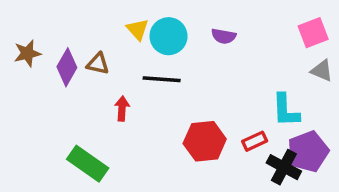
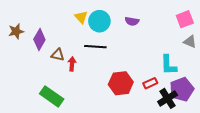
brown triangle: (98, 64) -> (58, 55), moved
black cross: (284, 167) -> (168, 98), turned 30

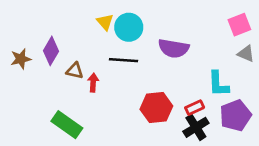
purple semicircle: (132, 21) -> (174, 48), moved, size x1.6
brown star: (16, 31) -> (21, 59), moved
black cross: (168, 98) -> (196, 127), moved

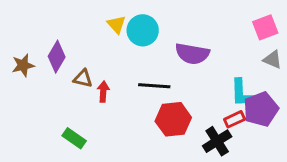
black line: (123, 60) -> (154, 86), moved
red rectangle: (195, 108) -> (235, 119), moved
purple pentagon: (235, 115) -> (261, 109), moved
green rectangle: (67, 125) -> (74, 138), size x0.7

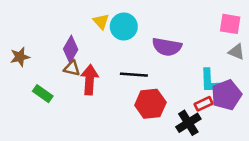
pink square: (265, 27) -> (230, 24), turned 30
purple diamond: (57, 57) -> (71, 49), moved
red arrow: (103, 92) -> (90, 80), size x1.6
green rectangle: (74, 138) -> (43, 94), moved

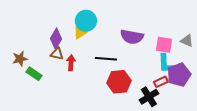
yellow triangle: (101, 21) -> (80, 33), moved, turned 40
pink square: (230, 24) -> (164, 45), moved
cyan circle: (124, 26) -> (86, 21), moved
brown star: (20, 57) -> (20, 59), moved
red arrow: (90, 80) -> (71, 63), size x0.7

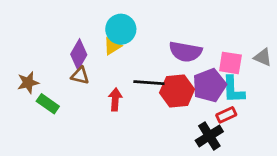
red arrow: (71, 63) -> (115, 99), moved
purple pentagon: (179, 75) -> (209, 85), moved
red hexagon: (119, 82) -> (177, 91), moved

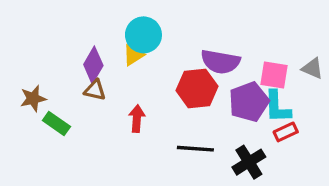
black line: (149, 83) -> (195, 149), moved
red hexagon: (177, 91) -> (197, 88), moved
red rectangle: (226, 115) -> (286, 132), moved

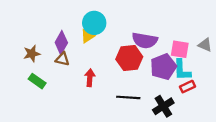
brown star: (33, 98) -> (32, 54), moved

